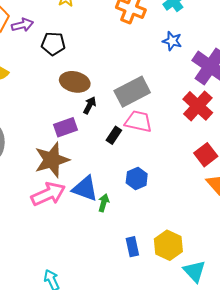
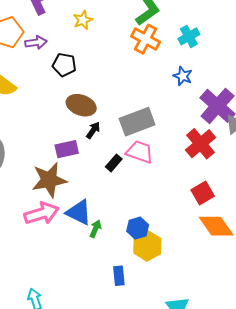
blue hexagon: (137, 178) -> (138, 228), moved
yellow hexagon: (168, 245) -> (147, 246), moved

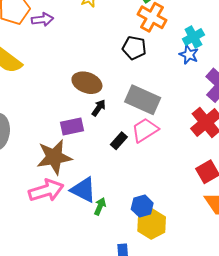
cyan cross: (189, 36) -> (193, 37), moved
black pentagon: (64, 65) -> (134, 48), moved
gray rectangle: (137, 122) -> (143, 100), turned 44
pink trapezoid: (140, 152) -> (145, 130), turned -52

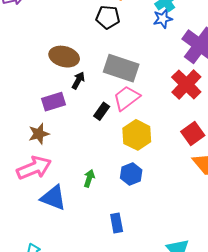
blue star: (189, 55) -> (163, 19), turned -30
brown star: (54, 157) -> (39, 134), size x0.6
blue triangle: (83, 190) -> (53, 198), moved
yellow hexagon: (152, 224) -> (137, 135), moved

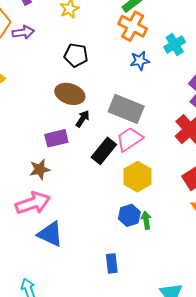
black pentagon: (108, 17) -> (76, 55), moved
blue star: (163, 19) -> (140, 61), moved
black rectangle: (102, 111) -> (104, 151), size x1.5
green arrow: (89, 178) -> (146, 220), moved, turned -30

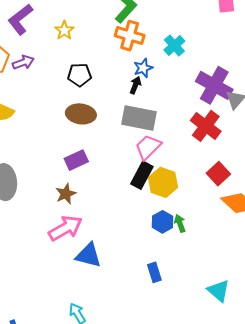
black arrow: (83, 119) -> (135, 85), moved
black rectangle: (104, 151) -> (142, 175), moved

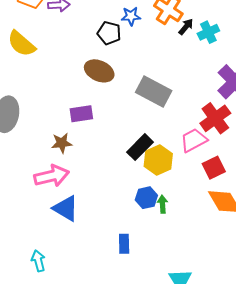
blue star: (143, 68) -> (131, 16), moved
black arrow: (135, 85) -> (186, 27), moved
pink trapezoid: (148, 147) -> (194, 140), moved

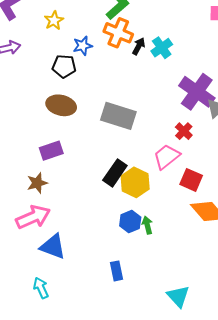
red cross: (215, 118) -> (184, 131), size x0.6
red square: (214, 168) -> (191, 180), turned -30
cyan arrow: (38, 261) -> (41, 288), moved

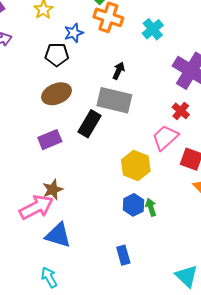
black arrow: (139, 46) -> (119, 71), moved
brown ellipse: (61, 105) -> (56, 94), turned -32
black rectangle: (115, 173) -> (90, 124), moved
brown star: (37, 183) -> (53, 190), moved

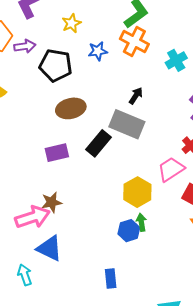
black pentagon: (57, 55) -> (56, 65), moved, size x1.4
green arrow: (151, 207) -> (141, 222), moved
cyan arrow: (49, 277) -> (25, 275), moved

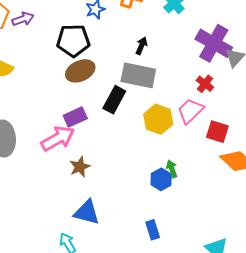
black pentagon: (56, 65) -> (73, 41), moved
yellow hexagon: (137, 192) -> (158, 119), moved
pink arrow: (33, 217) -> (58, 138), moved

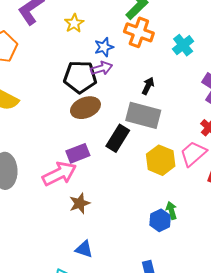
purple arrow: (23, 19) -> (102, 68), moved
blue triangle: (87, 212) -> (84, 249), size x0.7

